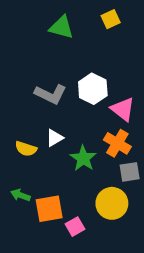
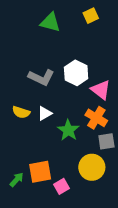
yellow semicircle: (26, 149) -> (21, 112), moved
green arrow: (20, 195) -> (17, 180), moved, turned 112

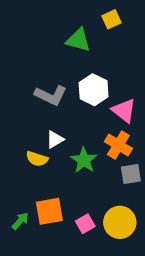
green triangle: (50, 22) -> (78, 40), moved
yellow semicircle: (21, 112) -> (37, 159), moved
yellow circle: (92, 167) -> (120, 222), moved
pink square: (62, 186) -> (85, 224), moved

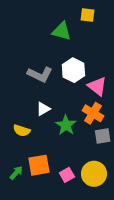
yellow square: (111, 19) -> (87, 15), turned 32
yellow semicircle: (37, 159) -> (22, 131), moved

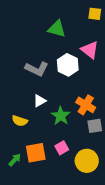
yellow square: (87, 15) -> (95, 14), moved
pink triangle: (97, 86) -> (90, 50), moved
pink square: (67, 175) -> (62, 148), moved

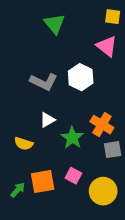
green triangle: (57, 29) -> (54, 24), moved, turned 36
pink triangle: (90, 50) -> (107, 46), moved
pink square: (62, 148) -> (73, 176), turned -32

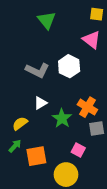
yellow semicircle: (24, 144) -> (20, 123), turned 126
pink square: (73, 176) -> (78, 150), moved
green arrow: (18, 190) -> (15, 146), moved
yellow circle: (103, 191) -> (66, 175), moved

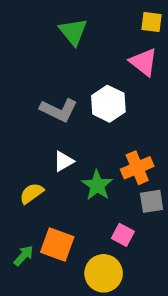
orange cross: (87, 107) -> (137, 168), turned 36
green arrow: (15, 146) -> (24, 256), moved
orange square: (36, 156) -> (57, 245), turned 30

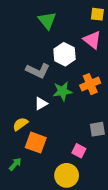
white hexagon: (108, 104) -> (65, 54), moved
orange cross: (137, 168) -> (90, 84), moved
green star: (97, 185) -> (62, 91), moved, turned 30
orange square: (57, 245) -> (36, 143), moved

